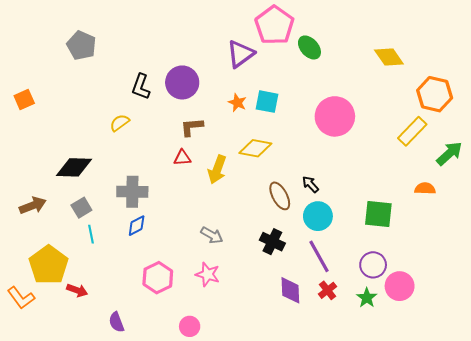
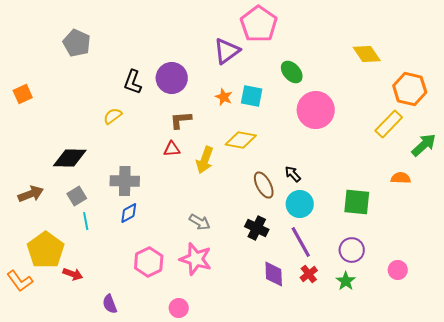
green ellipse: (309, 47) -> (292, 72), moved
pink star: (208, 274) -> (196, 259), size x1.4
pink circle: (400, 286) -> (398, 270), moved, size x0.7

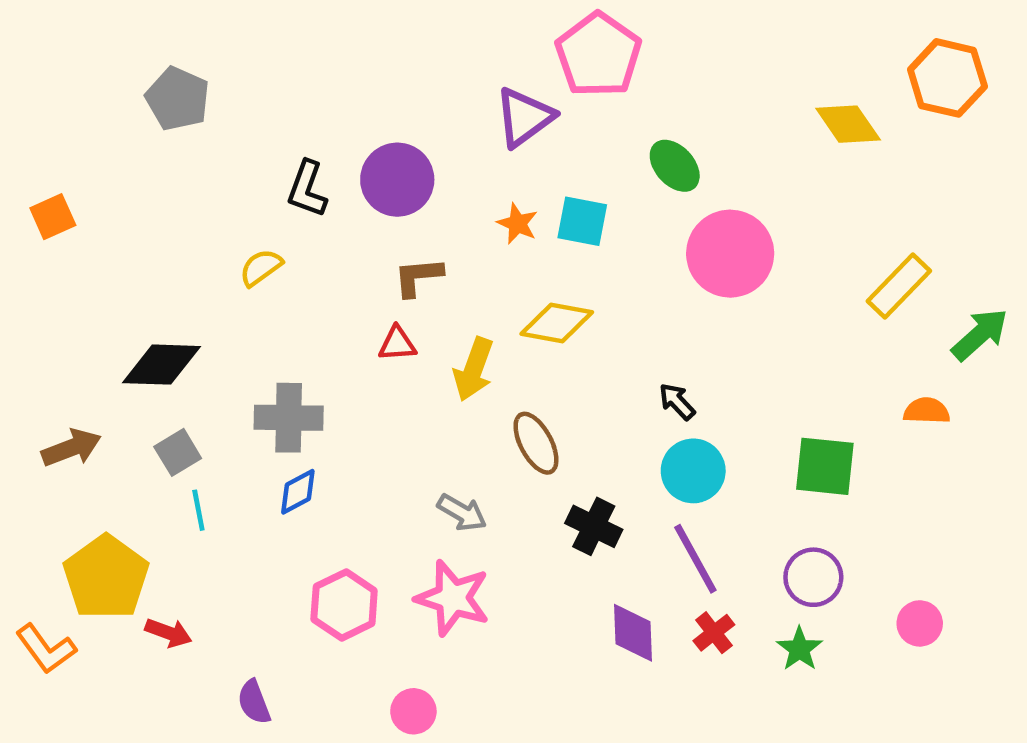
orange hexagon: (410, 89) -> (947, 78), moved
brown ellipse: (264, 185) -> (536, 443), moved

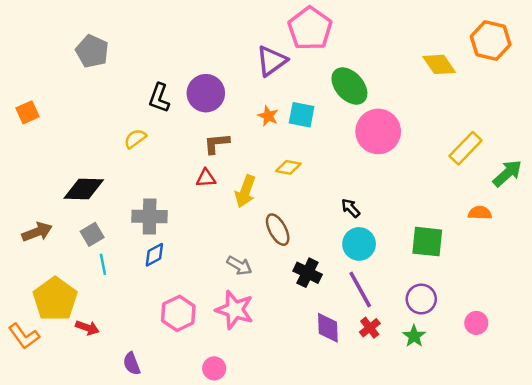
green ellipse: (675, 166) -> (349, 86), size x1.4
yellow diamond: (557, 323) -> (288, 167), size x0.7

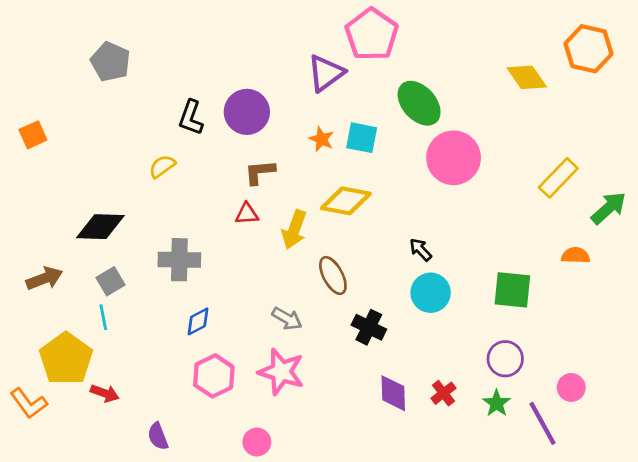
yellow diamond: (288, 167) -> (346, 201), size x1.6
blue diamond: (154, 255) -> (198, 321), moved
cyan line: (103, 264) -> (103, 317), moved
purple line: (360, 289) -> (543, 423), moved

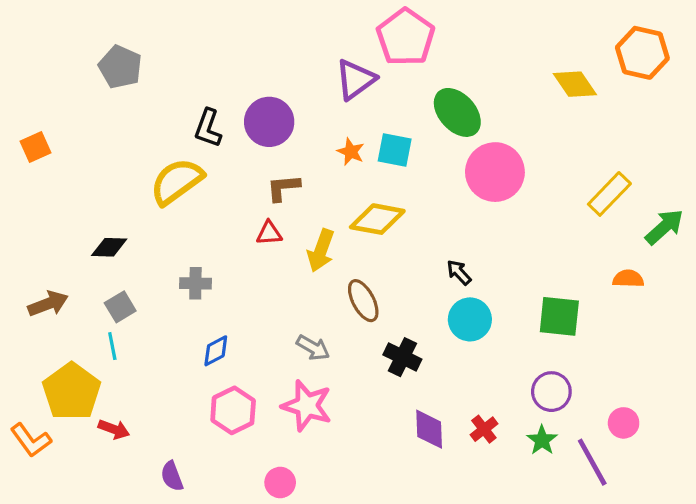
yellow semicircle: (162, 166) -> (177, 181), size x1.8
black diamond: (100, 227) -> (109, 247), size x0.7
gray cross: (179, 260) -> (195, 283), size x0.7

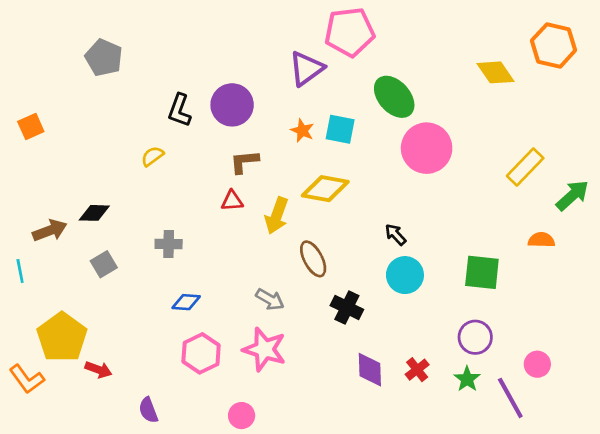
pink pentagon: (406, 37) -> (350, 32), turned 30
yellow semicircle: (177, 181) -> (152, 156), size x0.5
brown arrow: (48, 304) -> (50, 231), moved
cyan line: (112, 346) -> (20, 271), moved
blue diamond: (216, 351) -> (186, 302), turned 32

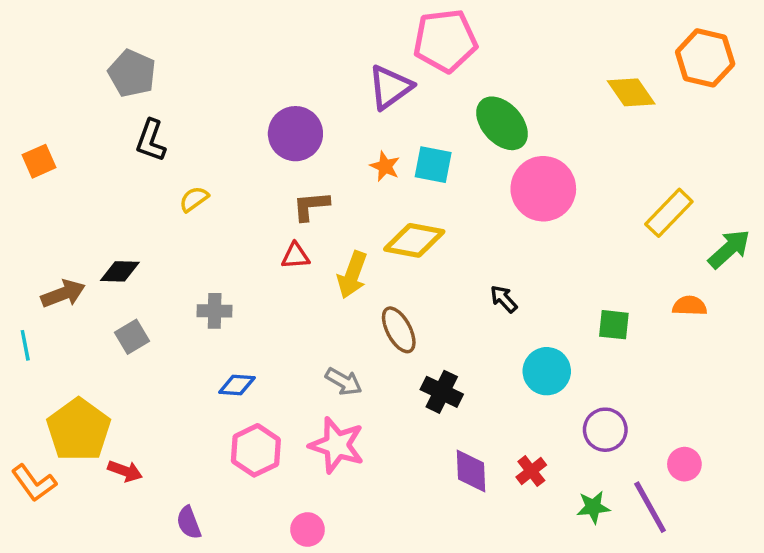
black L-shape: (179, 110) -> (151, 141), moved
green square: (482, 272) -> (614, 325), moved, size x0.7
cyan circle: (405, 275) -> (547, 371), moved
green star: (467, 379) -> (593, 507), moved, turned 30

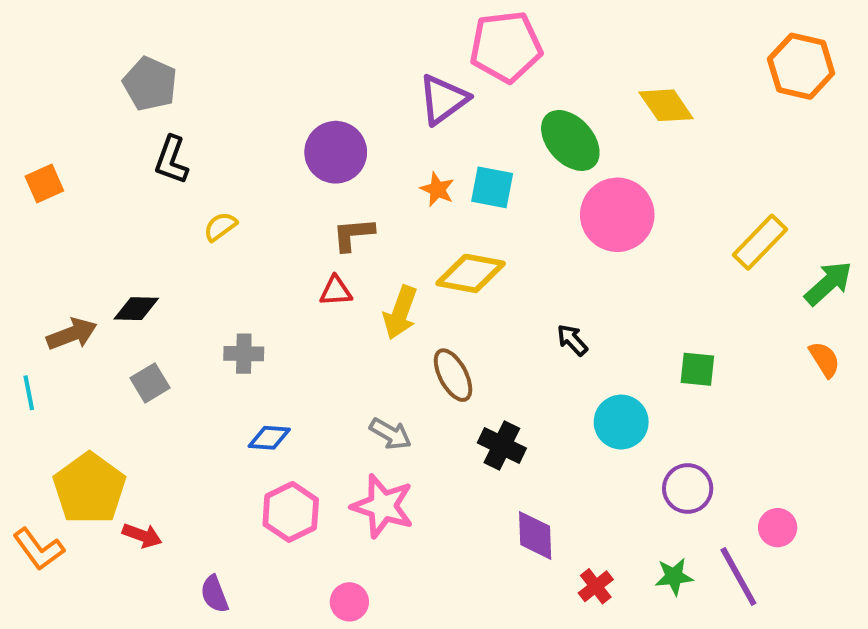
yellow diamond: (631, 92) -> (666, 105), moved
orange semicircle: (690, 306) -> (824, 359), moved, turned 56
red cross: (531, 471) -> (596, 586), moved

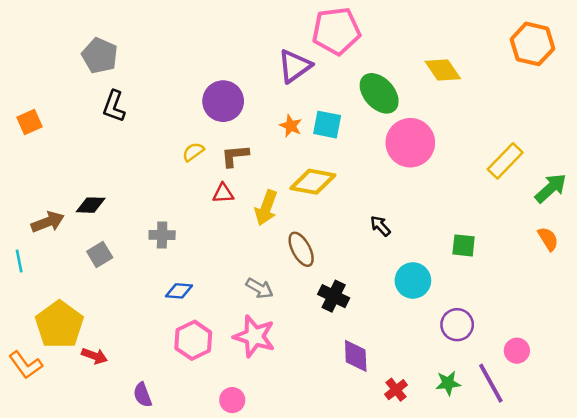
yellow semicircle: (220, 227) -> (193, 152), moved

